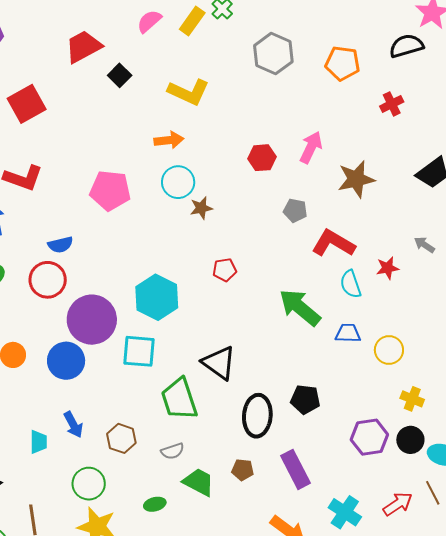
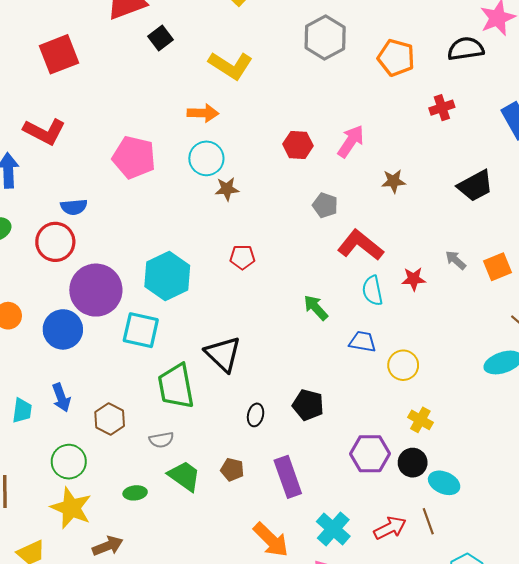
brown star: (356, 179) -> (394, 181), size x0.6
green arrow: (300, 307) -> (316, 308), size x0.6
black ellipse: (257, 416) -> (256, 415), size x0.5

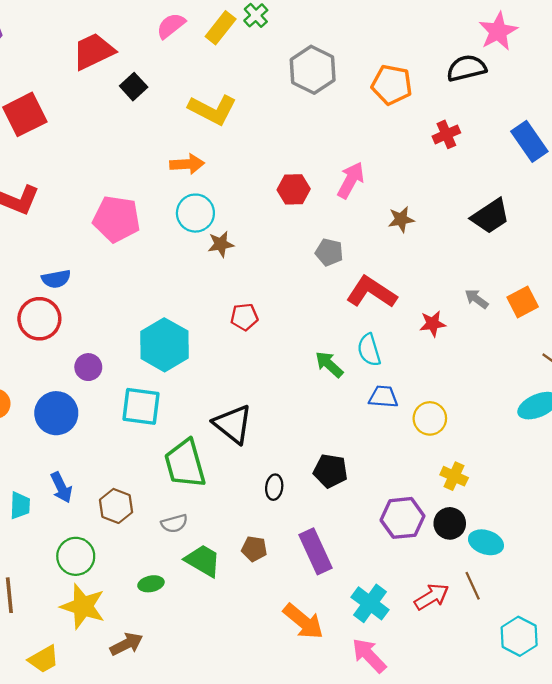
purple circle: (96, 290) -> (88, 367), size x0.5
cyan semicircle: (373, 291) -> (369, 350), moved

